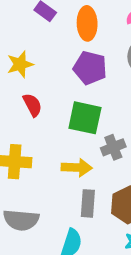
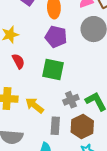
gray cross: (113, 147) -> (71, 100), moved
yellow arrow: (77, 168) -> (35, 105), moved, turned -144

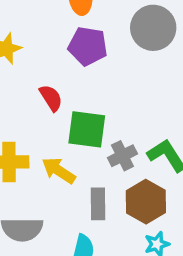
red semicircle: (18, 61) -> (51, 98), moved
green square: (53, 69) -> (87, 129), moved

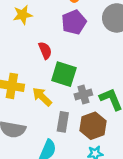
purple pentagon: (88, 46) -> (74, 22), turned 30

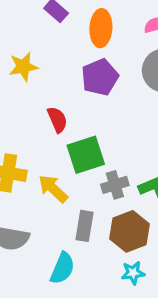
green square: (64, 74) -> (86, 155), turned -35

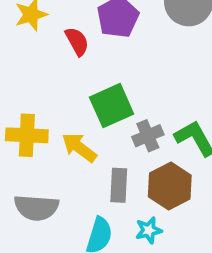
red semicircle: (57, 120) -> (77, 41), moved
cyan star: (133, 273) -> (149, 230), moved

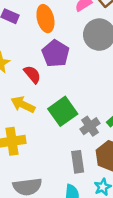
yellow arrow: (79, 147) -> (23, 105), moved

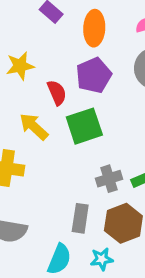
green square: (63, 111) -> (84, 126), moved

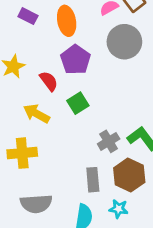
green square: (84, 126) -> (78, 103), size x0.7
cyan star: (102, 259) -> (119, 209), turned 30

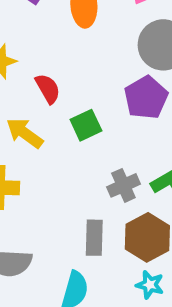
purple pentagon: (75, 60) -> (146, 98), moved
cyan star: (119, 209) -> (150, 285), moved

